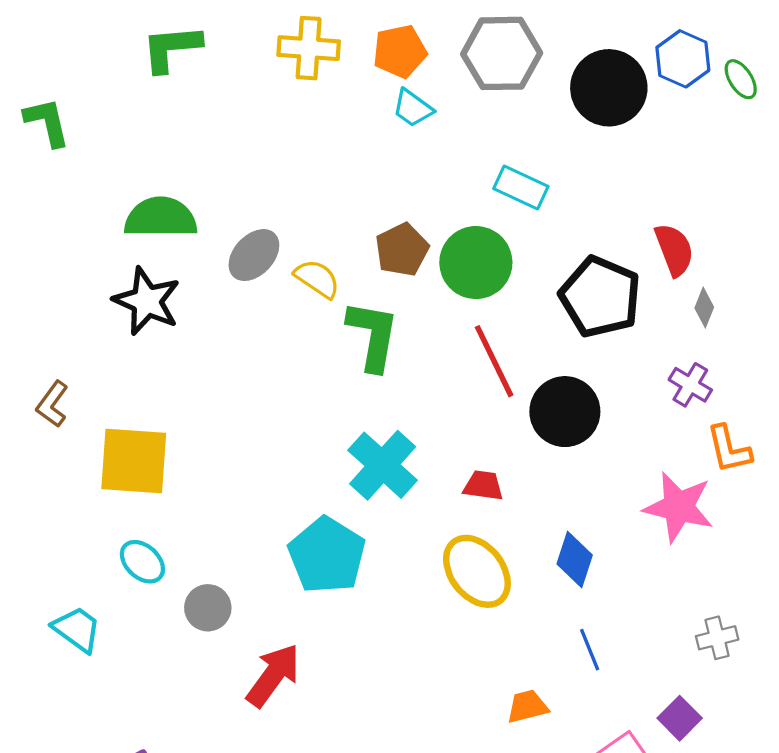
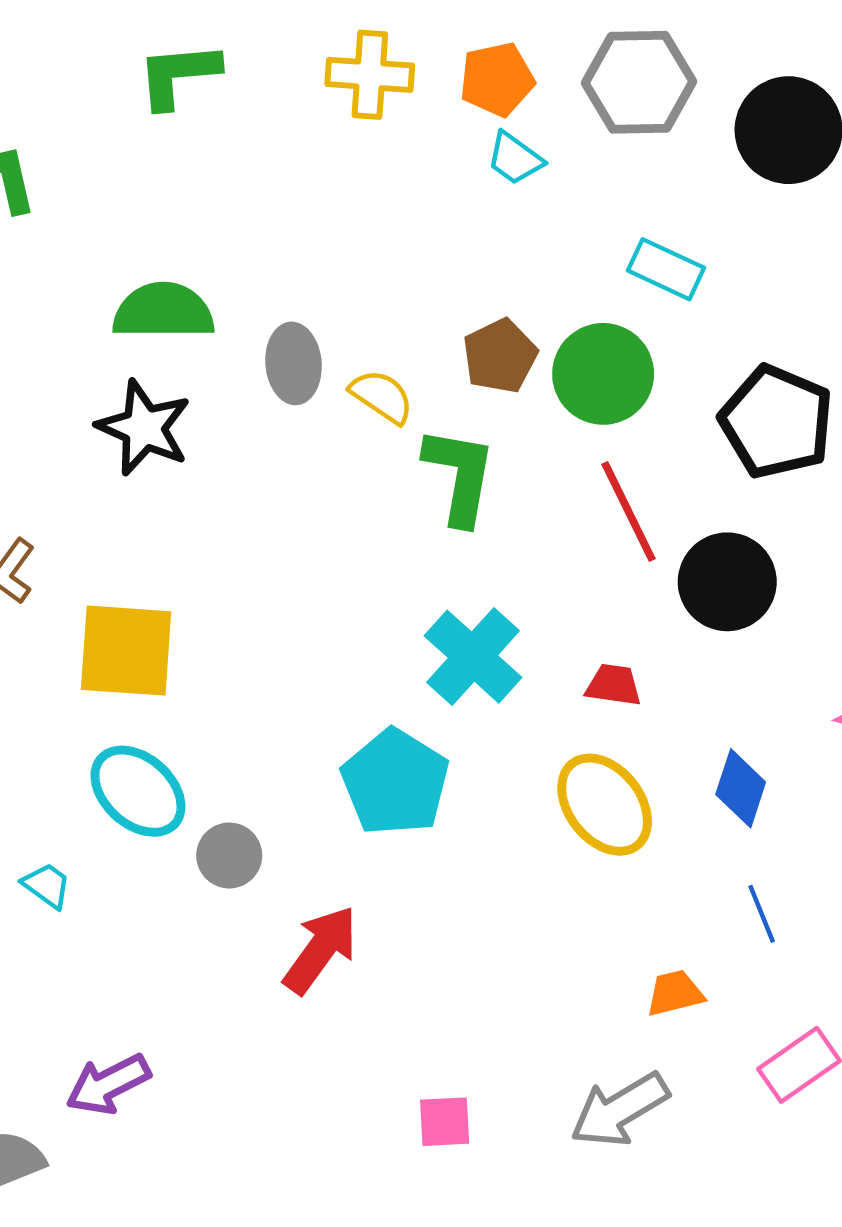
gray ellipse: (254, 255) -> (294, 363), turned -48
cyan ellipse: (142, 562) -> (138, 791), size x1.5
cyan trapezoid: (77, 629) -> (47, 885), size x0.7

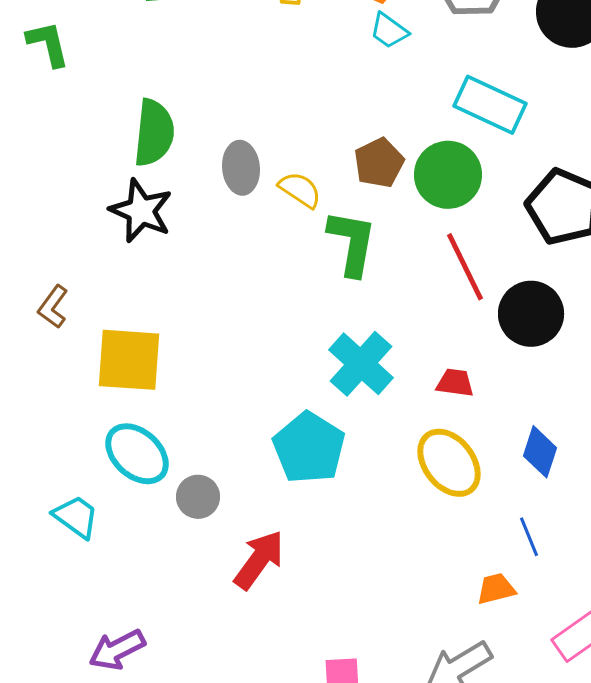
cyan rectangle: (666, 269) -> (490, 105), size x1.4
green semicircle: (163, 311) -> (154, 133), turned 96
cyan trapezoid: (47, 885) -> (76, 517), size x1.4
blue line: (762, 914) -> (529, 537), moved

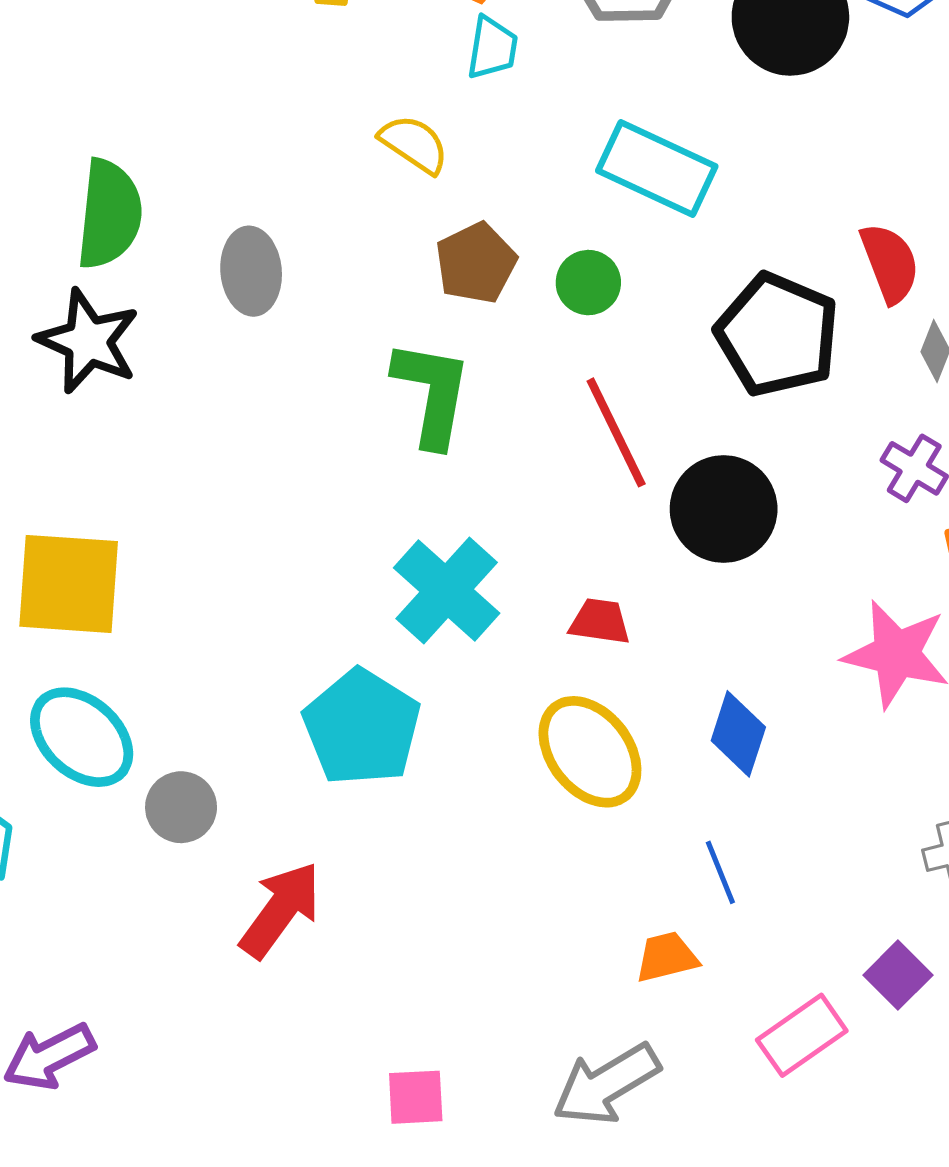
cyan trapezoid: (389, 31) -> (492, 48), turned -117
green circle: (448, 175) -> (588, 283), size x0.6
yellow semicircle: (300, 190) -> (414, 144), moved

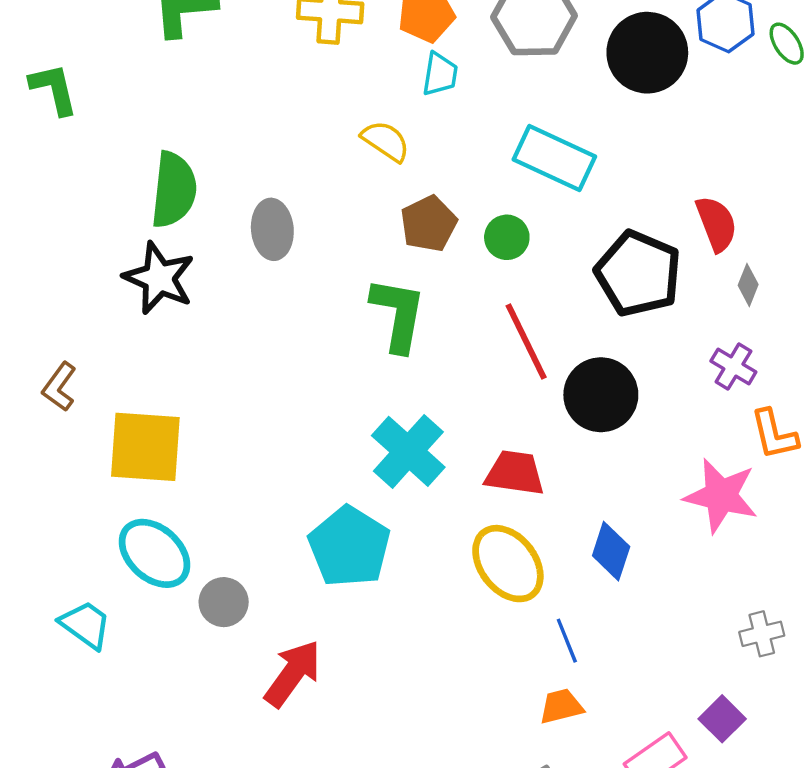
red trapezoid: (600, 621) -> (515, 473), size x1.4
blue line: (720, 872) -> (567, 641), moved

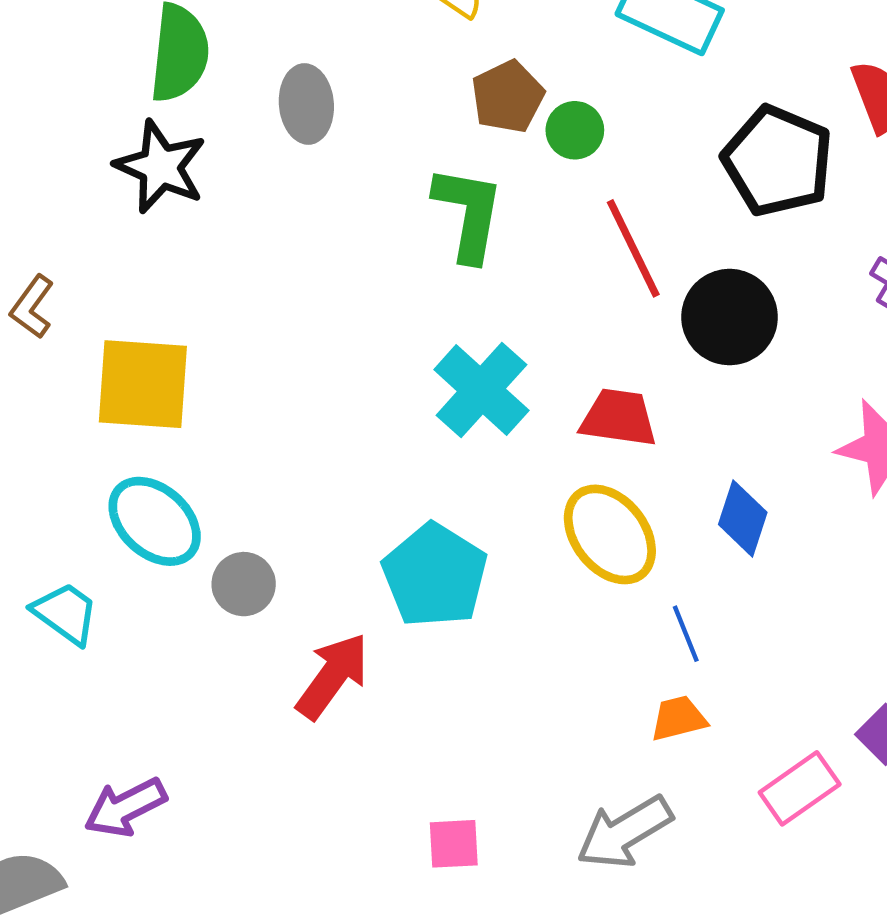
green circle: (507, 237) -> (575, 130), moved
cyan pentagon: (349, 547) -> (435, 575), moved

